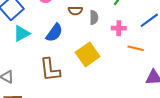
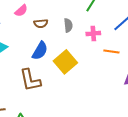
brown semicircle: (75, 11) -> (41, 23), moved
blue semicircle: (54, 33) -> (40, 51), moved

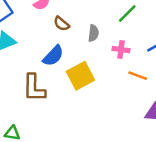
brown semicircle: (41, 23) -> (61, 24), turned 32

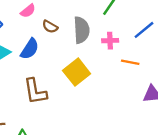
gray semicircle: (93, 33) -> (81, 30), size x1.6
blue semicircle: (53, 56) -> (30, 49), moved

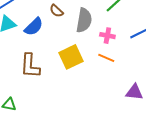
orange line: (130, 62) -> (106, 58), moved

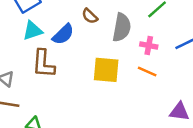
yellow square: (71, 57) -> (106, 70), turned 30
brown L-shape: (30, 66) -> (43, 64), moved

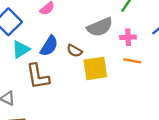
brown semicircle: (90, 16) -> (74, 51), moved
gray semicircle: (122, 27) -> (100, 27), turned 70

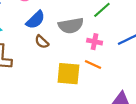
blue semicircle: (49, 46) -> (35, 20), moved
yellow square: (95, 68) -> (68, 74), moved

